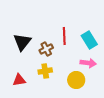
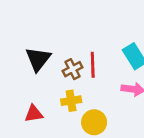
red line: (64, 36) -> (93, 65), moved
yellow circle: (76, 80) -> (94, 122), moved

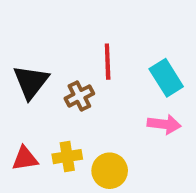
red line: (93, 65) -> (108, 62), moved
yellow cross: (71, 101) -> (67, 157), moved

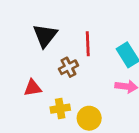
black triangle: (31, 82) -> (45, 35), moved
red triangle: (25, 159) -> (33, 88), moved

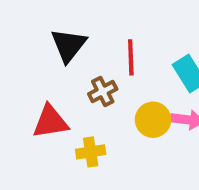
red triangle: (33, 88) -> (50, 122), size x1.4
yellow circle: (89, 118) -> (153, 120), moved

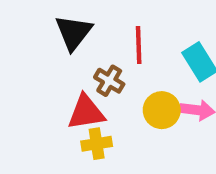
brown cross: (103, 92) -> (109, 81), turned -32
red triangle: (50, 122) -> (86, 112), moved

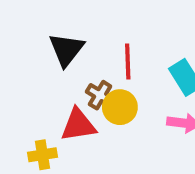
yellow circle: (162, 110) -> (120, 107), moved
yellow cross: (97, 144) -> (43, 155), moved

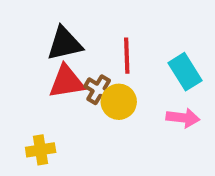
black triangle: (66, 50) -> (65, 44), turned 39
red triangle: (78, 125) -> (67, 82), moved

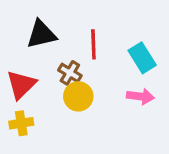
red triangle: (67, 82) -> (21, 85), moved, turned -36
yellow circle: (119, 102) -> (78, 96), moved

